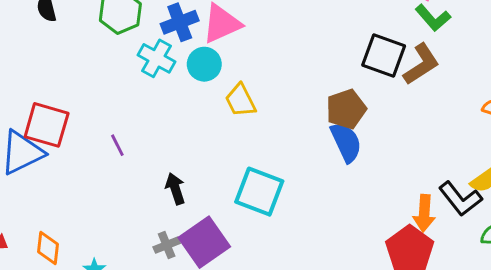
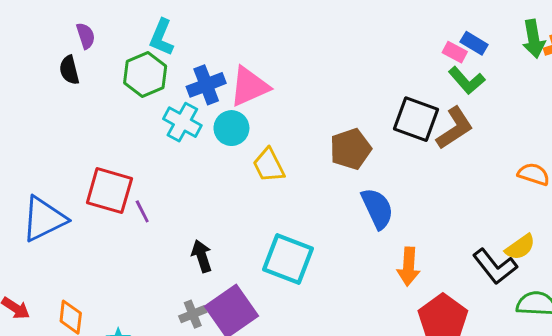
brown pentagon: (346, 109) -> (351, 149), moved
red square: (47, 125) -> (109, 191), moved
orange arrow: (424, 213) -> (409, 266), moved

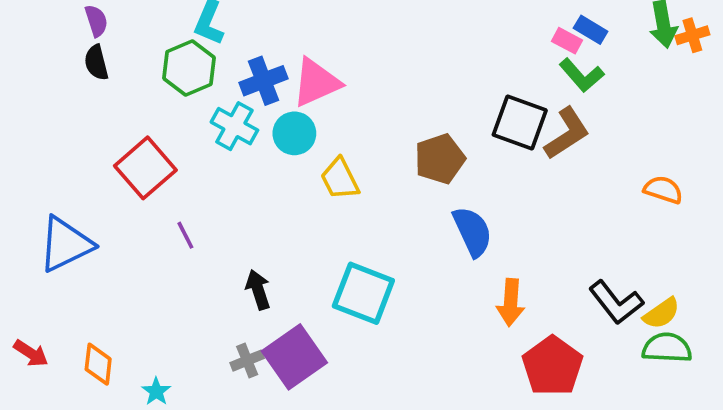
purple semicircle: (86, 36) -> (96, 21), moved
red square: (109, 191) -> (145, 168), moved, turned 33
yellow semicircle: (520, 247) -> (661, 313), moved

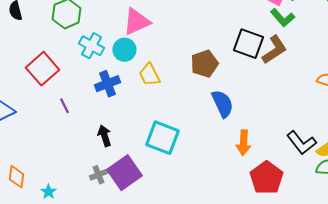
blue cross: (263, 81) -> (108, 84), moved

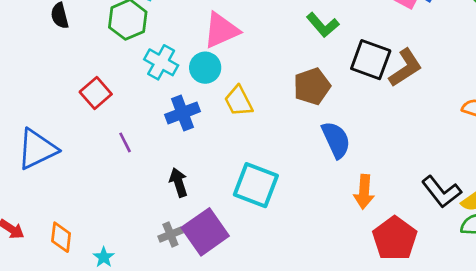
green L-shape: (282, 18) -> (323, 25), moved
red square: (42, 69) -> (96, 93), size x0.7

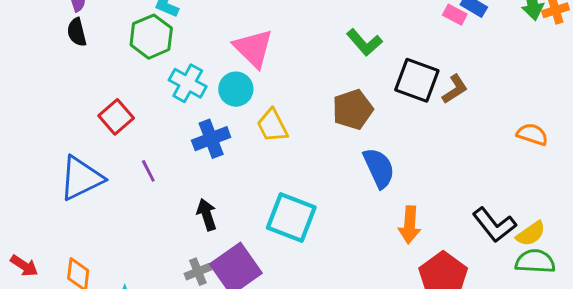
pink triangle: (221, 30) -> (253, 48), turned -51
brown L-shape: (405, 68) -> (455, 89), size x0.7
blue triangle: (37, 149) -> (81, 178), moved

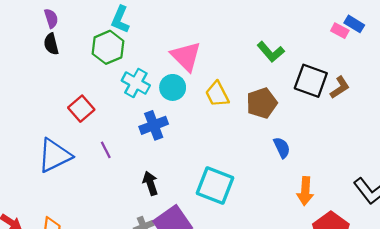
yellow trapezoid: (272, 126) -> (217, 94), moved
blue semicircle: (379, 168) -> (282, 148), size x0.7

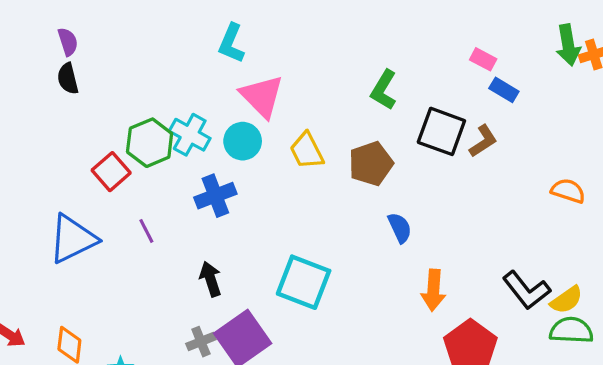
cyan L-shape: (120, 19) -> (231, 43), moved
blue rectangle: (354, 24) -> (504, 90), moved
green hexagon: (108, 47) -> (150, 143), moved
green L-shape: (271, 52) -> (384, 90), turned 72

